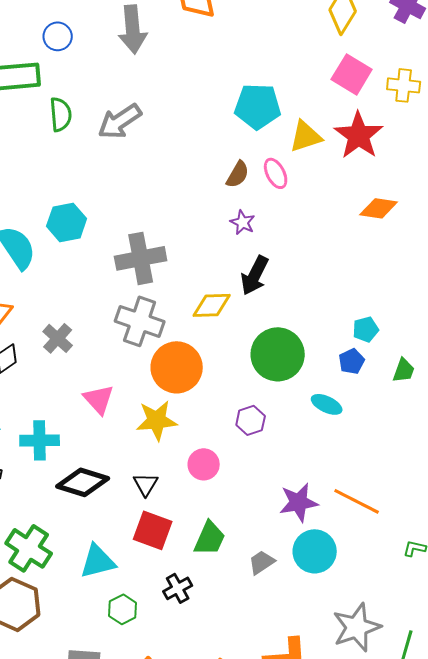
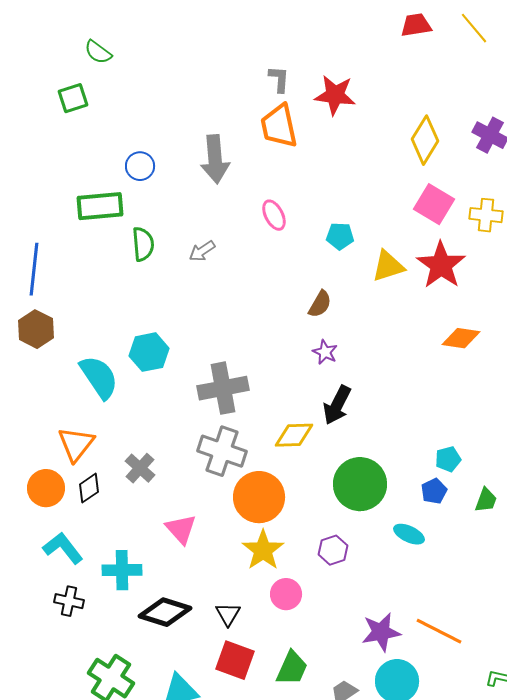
cyan pentagon: (258, 106) -> (340, 236), size x0.6
gray arrow: (120, 121) -> (202, 251), size x0.6
pink ellipse: (276, 173) -> (274, 215), moved
yellow star: (157, 420) -> (263, 550), moved, turned -30

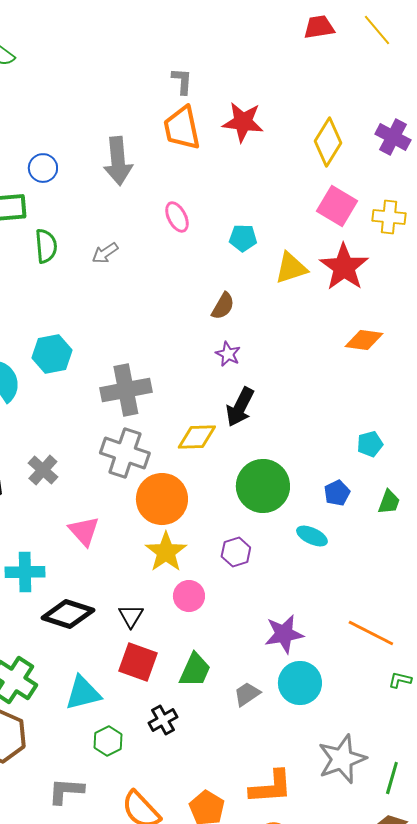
red star: (335, 95) -> (243, 122), moved
cyan pentagon: (448, 459) -> (370, 444), moved
orange line: (439, 631) -> (371, 633), moved

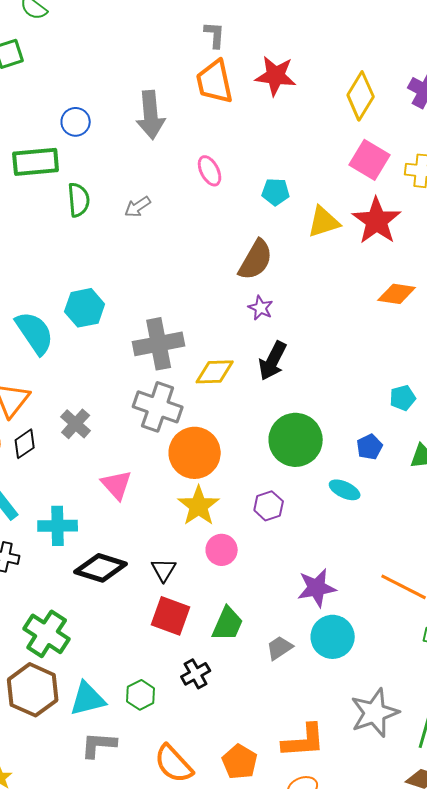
brown semicircle: (223, 306) -> (256, 260), size x1.5
yellow diamond: (197, 437) -> (215, 372), moved
cyan triangle: (83, 693) -> (88, 699), moved

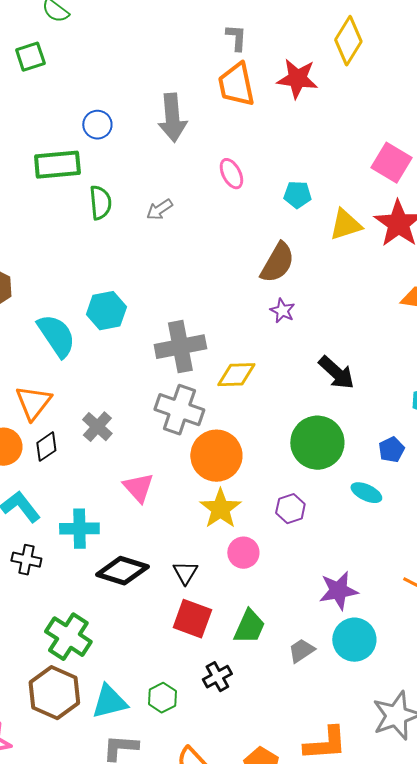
yellow diamond: (361, 96) -> (348, 41), moved
black arrow: (273, 361) -> (336, 373), moved, turned -75

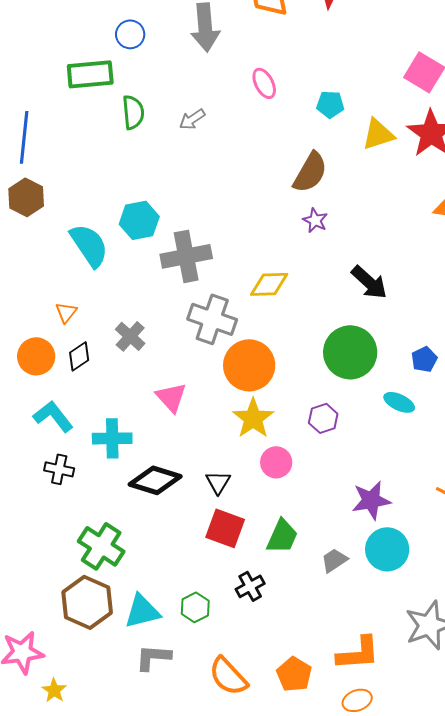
gray cross: (180, 347) -> (186, 256), moved
orange triangle: (33, 403) -> (66, 312), size x0.6

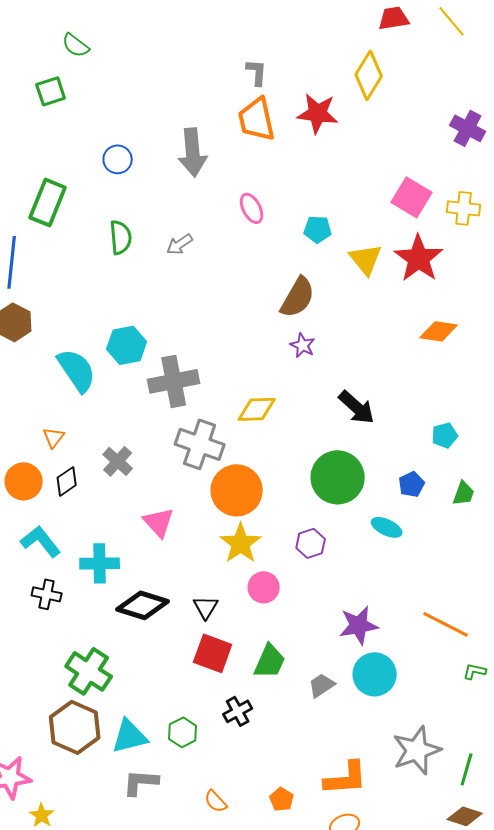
green rectangle: (90, 74) -> (48, 202), moved, turned -63
yellow triangle: (378, 134) -> (366, 259), turned -51
orange pentagon: (294, 674) -> (282, 799), size x0.7
orange semicircle: (228, 676) -> (216, 801), size x0.6

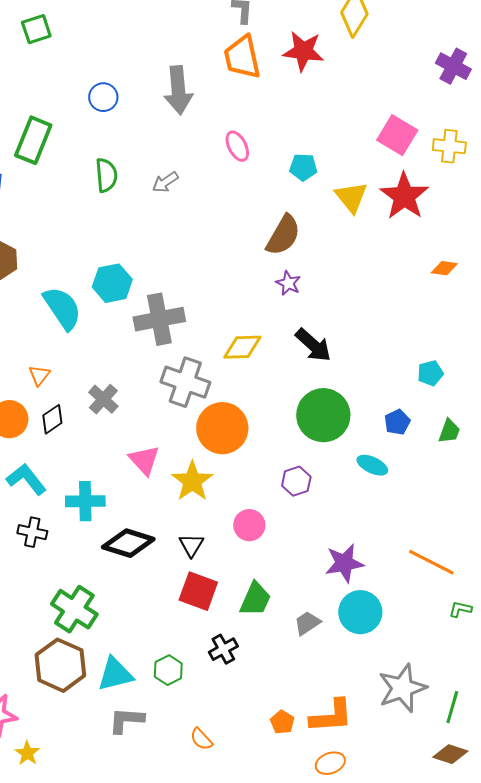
orange diamond: (439, 331) -> (444, 268), moved, size x0.7
black arrow: (357, 407) -> (313, 345), moved
yellow star: (241, 543) -> (192, 481), moved
orange pentagon: (282, 799) -> (282, 722), moved

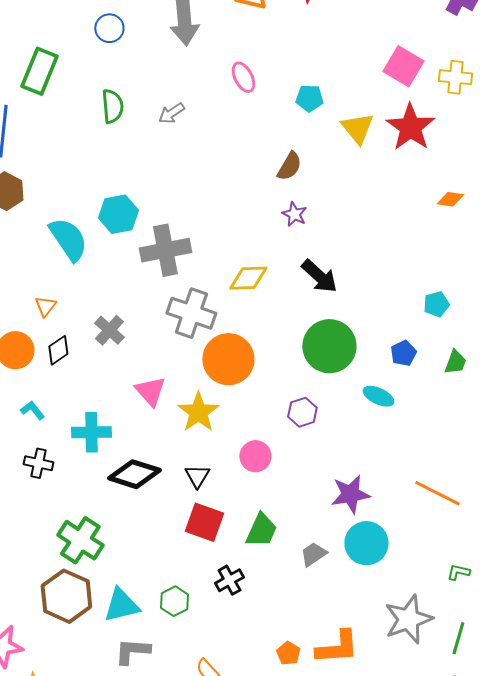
brown semicircle: (283, 235) -> (289, 166), size x0.7
cyan L-shape: (26, 479) -> (32, 410), size x0.6
green L-shape: (460, 609) -> (458, 572), moved

